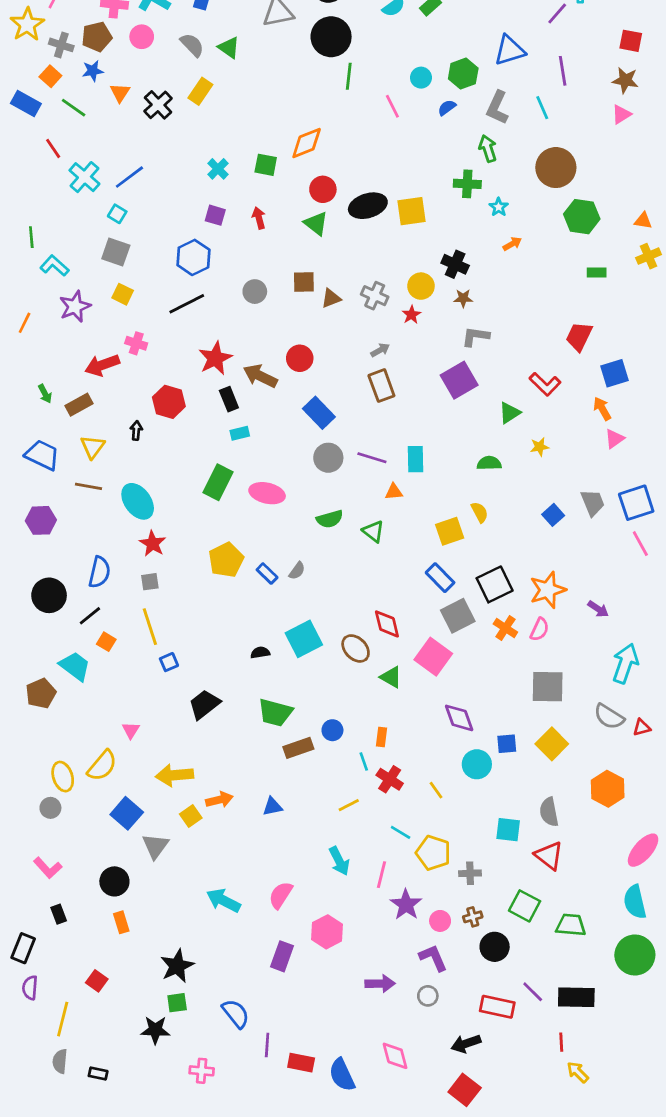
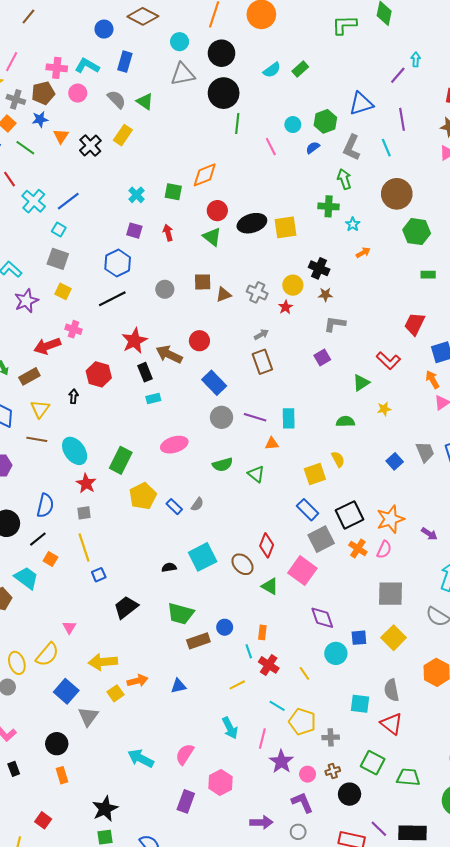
purple square: (459, 380) -> (322, 358), size x0.6
green rectangle: (218, 482) -> (121, 460), moved
pink ellipse: (267, 493) -> (174, 445), turned -30
red diamond: (387, 624) -> (267, 545), turned 35

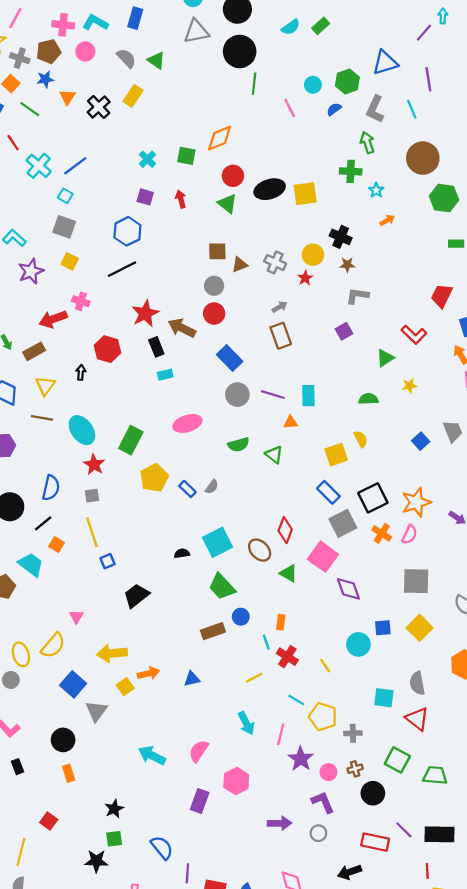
gray circle: (165, 289) -> (214, 286), moved
green trapezoid: (181, 614) -> (222, 587), moved, turned 32
purple diamond: (322, 618) -> (348, 589), moved
black star: (105, 809) -> (114, 809), size x0.7

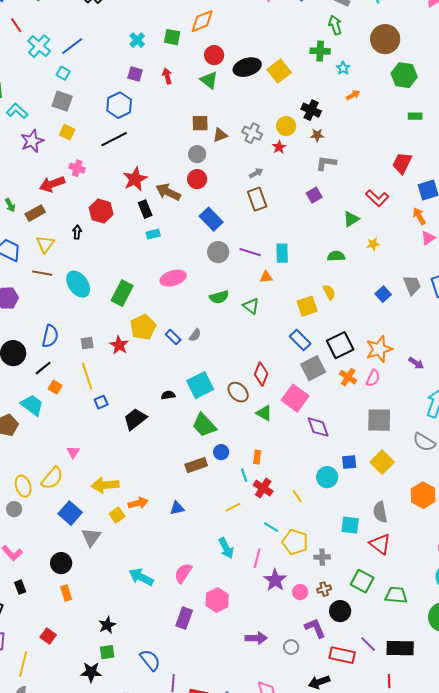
yellow square: (305, 194) -> (279, 71), turned -30
red star: (94, 465) -> (119, 345), moved
black trapezoid: (136, 596) -> (135, 419), moved
purple L-shape: (323, 802) -> (315, 628), moved

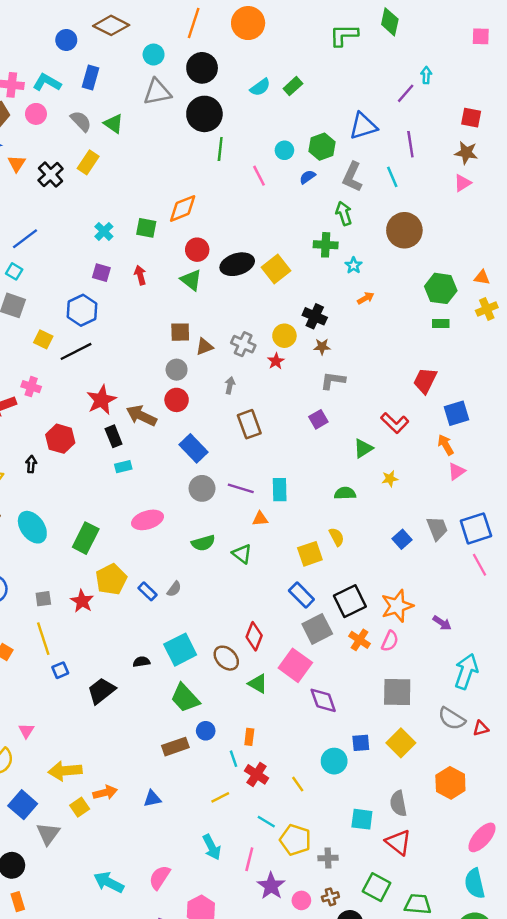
green hexagon: (404, 75) -> (441, 288), moved
yellow square: (67, 132) -> (43, 339), moved
gray arrow: (256, 173) -> (230, 385), moved, turned -48

